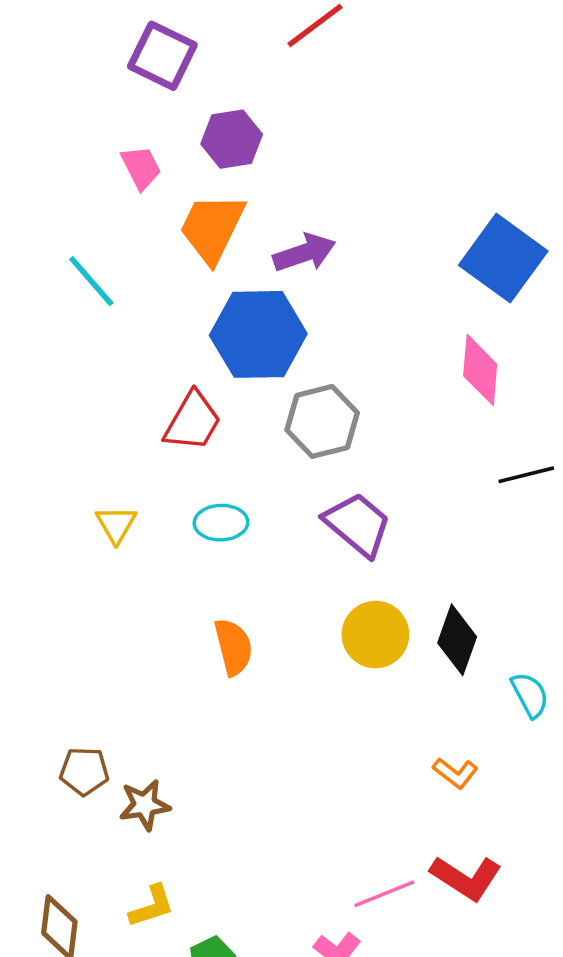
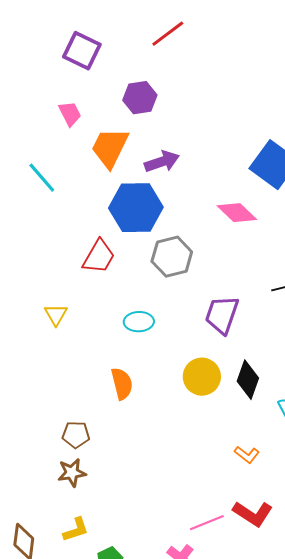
purple hexagon: (232, 139) -> (140, 98), moved
pink diamond: (480, 370) -> (237, 213), moved, turned -51
cyan ellipse: (221, 523) -> (139, 322), moved
purple trapezoid: (358, 524) -> (222, 315), moved, turned -111
brown pentagon: (84, 771) -> (76, 435), moved

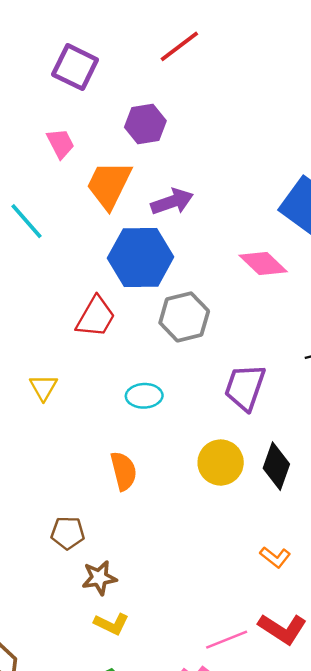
brown star: (72, 473) -> (99, 578), moved
yellow L-shape: (76, 530) -> (111, 624), moved, turned 44

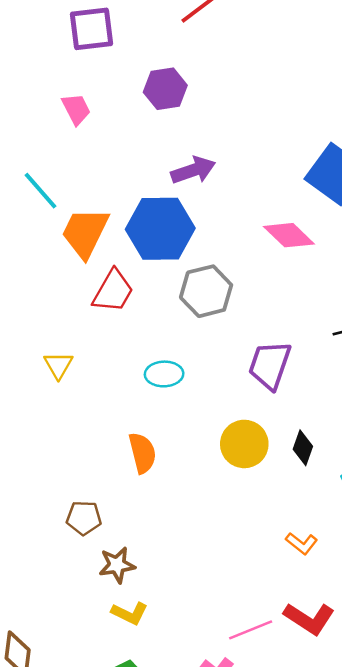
purple square: (75, 67) -> (91, 29), turned -33
orange trapezoid: (109, 185) -> (85, 233), moved
black diamond: (276, 466) -> (303, 448), size x0.7

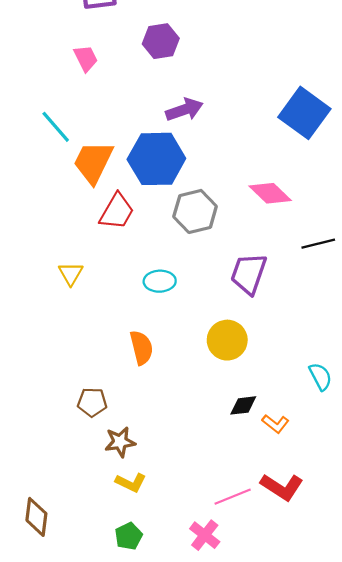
pink diamond: (289, 235) -> (270, 193), moved
black diamond: (303, 448) -> (243, 405), moved, turned 64

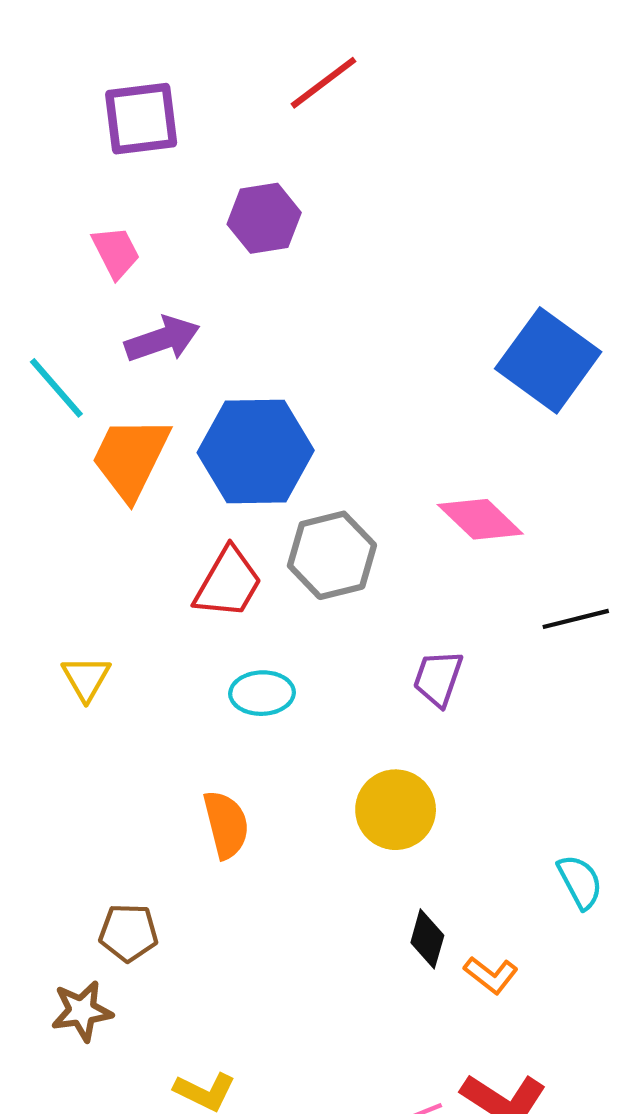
purple arrow: (184, 110) -> (162, 339), moved
red trapezoid: (117, 211) -> (228, 583), moved
purple trapezoid: (249, 274) -> (438, 678), size x0.7
black diamond: (243, 405) -> (427, 939), turned -68
brown star: (120, 442) -> (82, 1011), moved

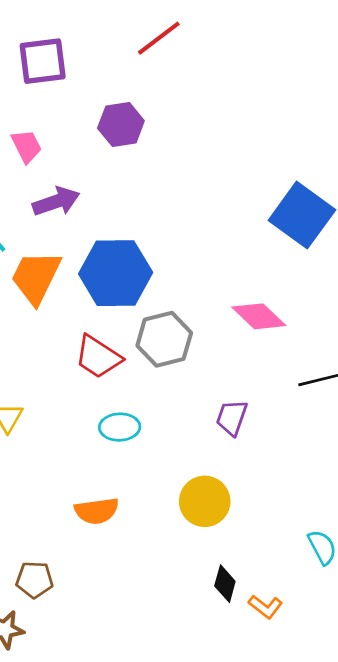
red trapezoid: (228, 583) -> (98, 357), turned 93
orange semicircle: (226, 825) -> (97, 511), turned 96

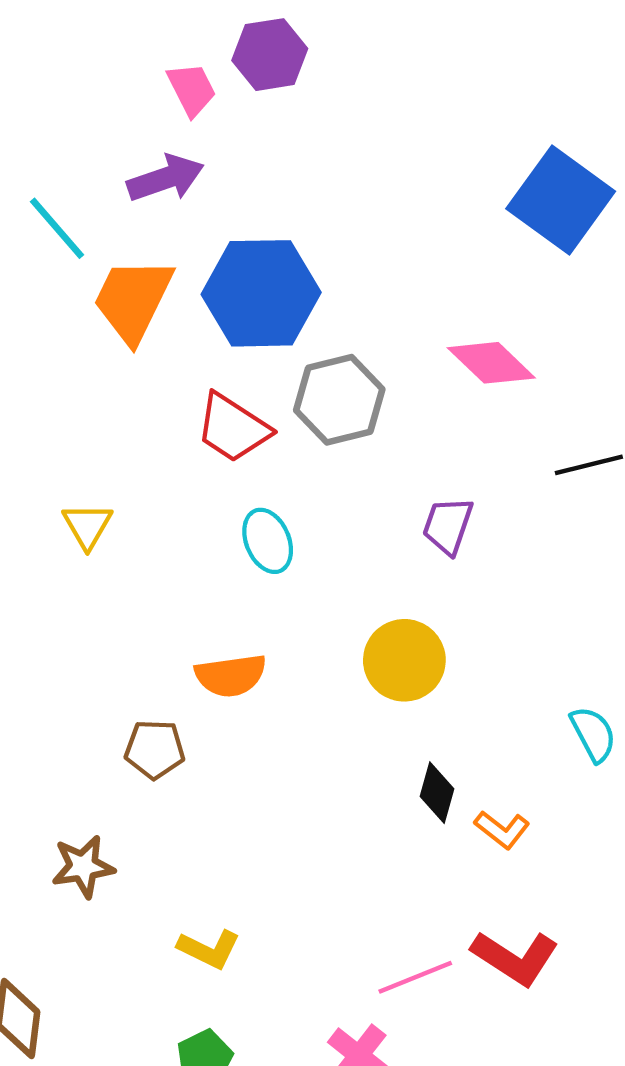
pink trapezoid: (26, 146) -> (192, 89), moved
cyan ellipse: (120, 427) -> (268, 541), turned 69
brown pentagon: (35, 580) -> (155, 749), moved

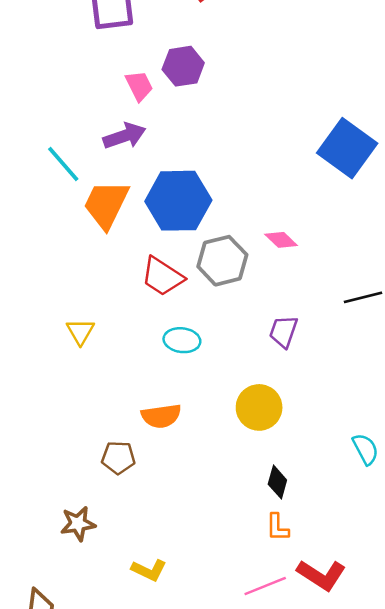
pink diamond: (491, 363) -> (281, 240), moved, size x0.7
cyan ellipse: (268, 541) -> (182, 340), turned -60
orange L-shape: (502, 830) -> (277, 527), moved, turned 52

